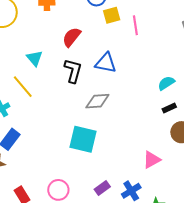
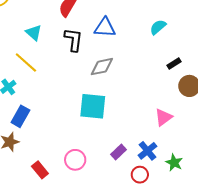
cyan semicircle: (166, 83) -> (158, 27), moved

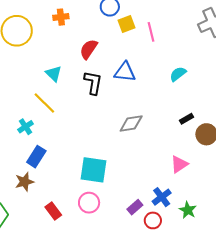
black rectangle: (174, 64) -> (187, 119), moved
gray diamond: (102, 67) -> (131, 124), moved
cyan square: (93, 106) -> (93, 170), moved
purple rectangle: (118, 152) -> (135, 207), moved

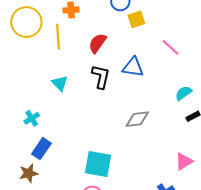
pink line: (151, 32) -> (170, 47), moved, turned -36
cyan triangle: (54, 74) -> (60, 83), moved
cyan semicircle: (178, 74) -> (183, 93), moved
yellow line: (44, 103) -> (58, 37), moved, turned 40

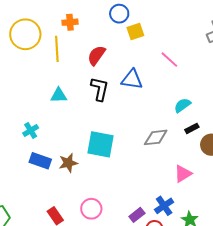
cyan triangle: (60, 83) -> (59, 95), turned -48
gray diamond: (137, 119) -> (156, 137), moved
blue rectangle: (41, 149) -> (40, 161), turned 75
cyan square: (98, 164) -> (101, 144), moved
brown star: (29, 173) -> (68, 163), moved

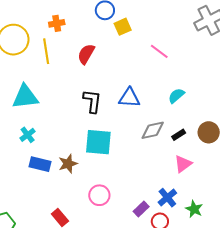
blue triangle: (132, 79) -> (129, 98), moved
black L-shape: (100, 89) -> (92, 101), moved
cyan triangle: (59, 95) -> (25, 97), moved, size x1.6
black rectangle: (192, 128) -> (179, 135), moved
pink circle: (91, 209) -> (99, 195), moved

